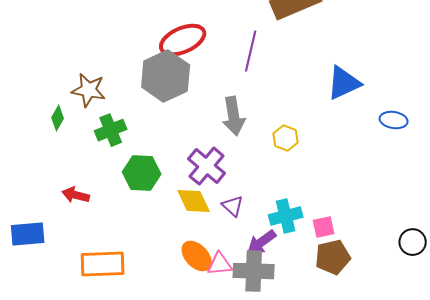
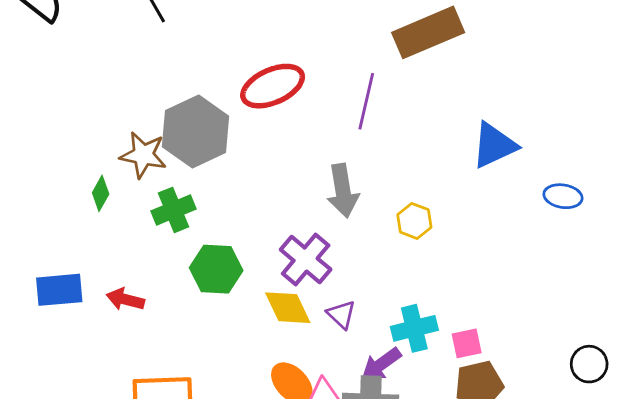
gray hexagon: (166, 76) -> (196, 132), moved
blue rectangle: (28, 234) -> (59, 290), moved

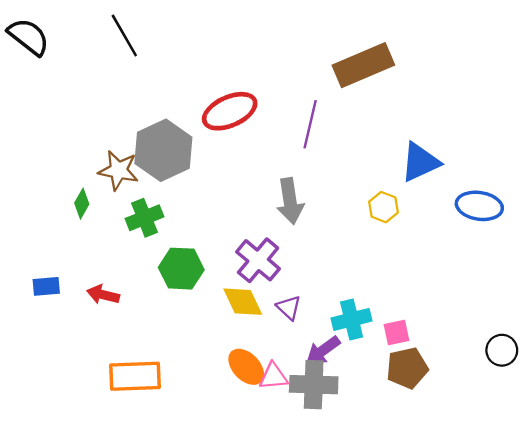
blue ellipse: (563, 196) -> (479, 206), size x1.4
yellow hexagon: (414, 221) -> (383, 207), moved
blue rectangle: (59, 290) -> (46, 286), size x0.7

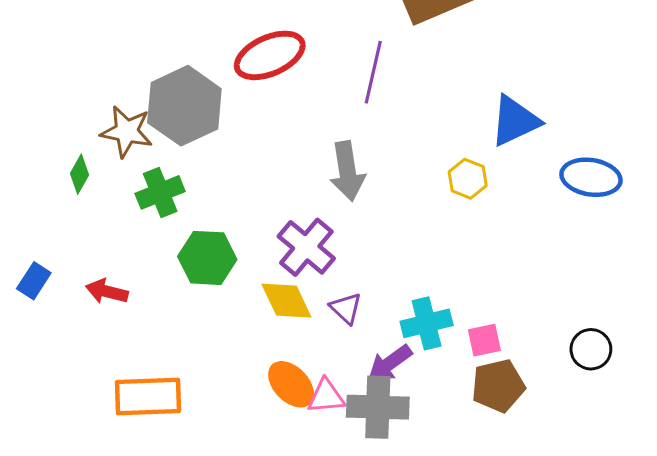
blue rectangle: (46, 286) -> (34, 281), turned -52
black circle: (502, 350) -> (591, 349), moved

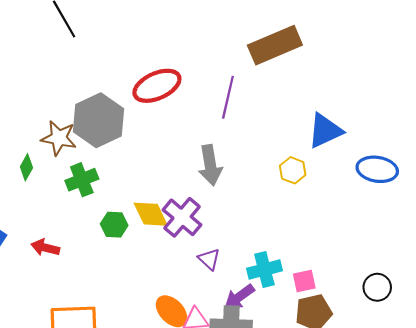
green hexagon: (207, 258) -> (114, 225), size x0.7
yellow diamond: (286, 301) -> (151, 214), moved

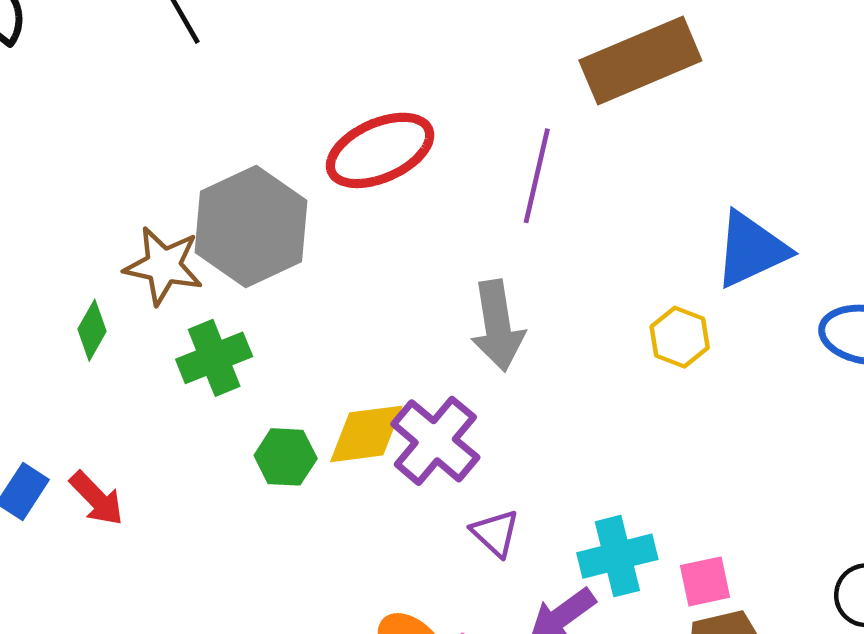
yellow diamond: (151, 214) -> (366, 434), turned -72
red arrow: (45, 248) -> (97, 498), moved, turned -148

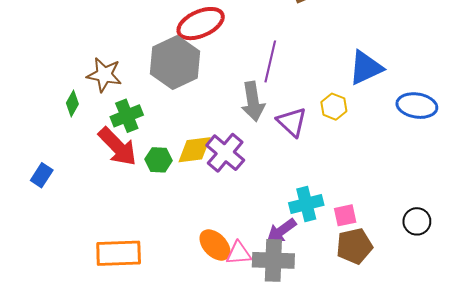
purple line: (537, 176) -> (270, 61), moved
gray hexagon: (251, 226) -> (175, 63), moved
red arrow: (97, 498) -> (118, 147), moved, size x1.6
purple triangle: (495, 533) -> (292, 122), moved, size x1.4

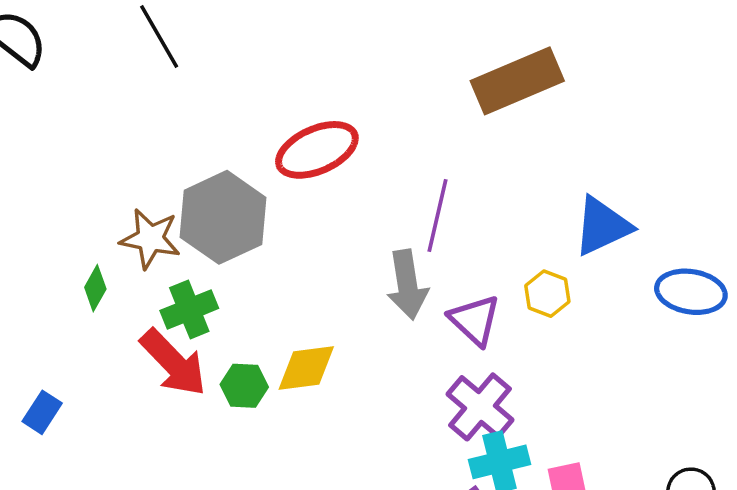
gray hexagon: (175, 63) -> (223, 217), moved
purple cross: (225, 153) -> (480, 407), moved

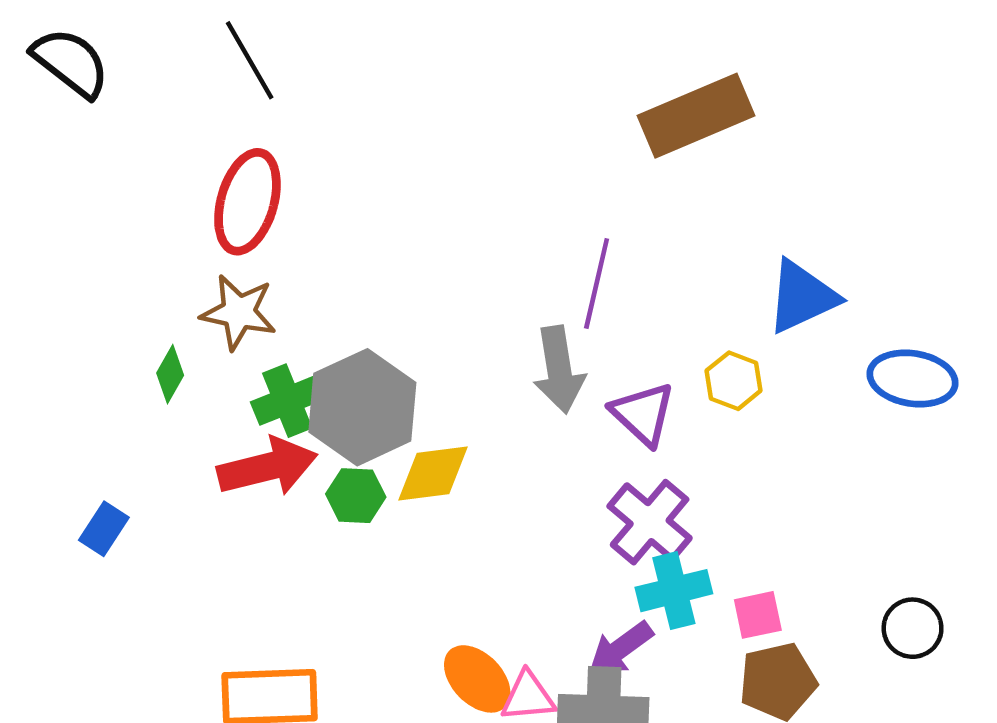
red ellipse: (317, 150) -> (247, 202), moved, turned -50
gray hexagon: (223, 217) -> (362, 407), moved
red arrow: (173, 363) -> (267, 467), turned -60

